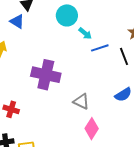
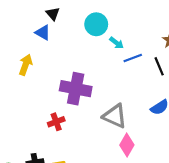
gray triangle: (81, 101) -> (115, 116), size x1.4
red cross: (11, 109) -> (56, 122), moved, turned -35

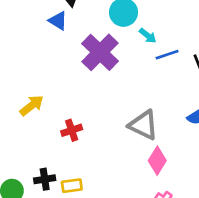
yellow arrow: (26, 65) -> (32, 105), moved, turned 30
purple cross: (76, 89) -> (100, 52), moved, turned 32

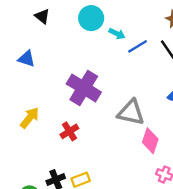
blue triangle: (58, 21) -> (27, 59), moved
purple cross: (100, 52) -> (84, 88), moved

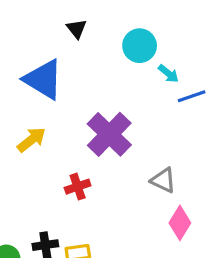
blue triangle: (27, 59) -> (43, 79), size x1.8
gray triangle: (131, 112) -> (163, 180), size x0.7
yellow arrow: (30, 118) -> (31, 140), moved

